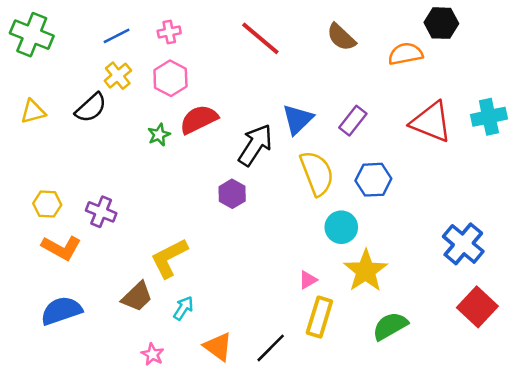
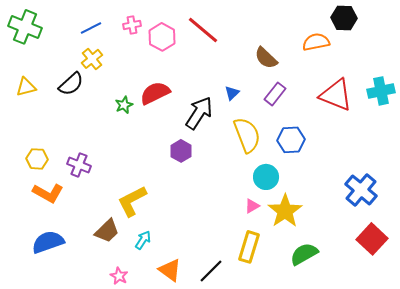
brown semicircle: (341, 37) -> (266, 58), moved
pink hexagon: (170, 78) -> (162, 37), moved
blue triangle: (298, 119) -> (232, 93), size x0.6
pink triangle: (308, 280) -> (252, 206), moved

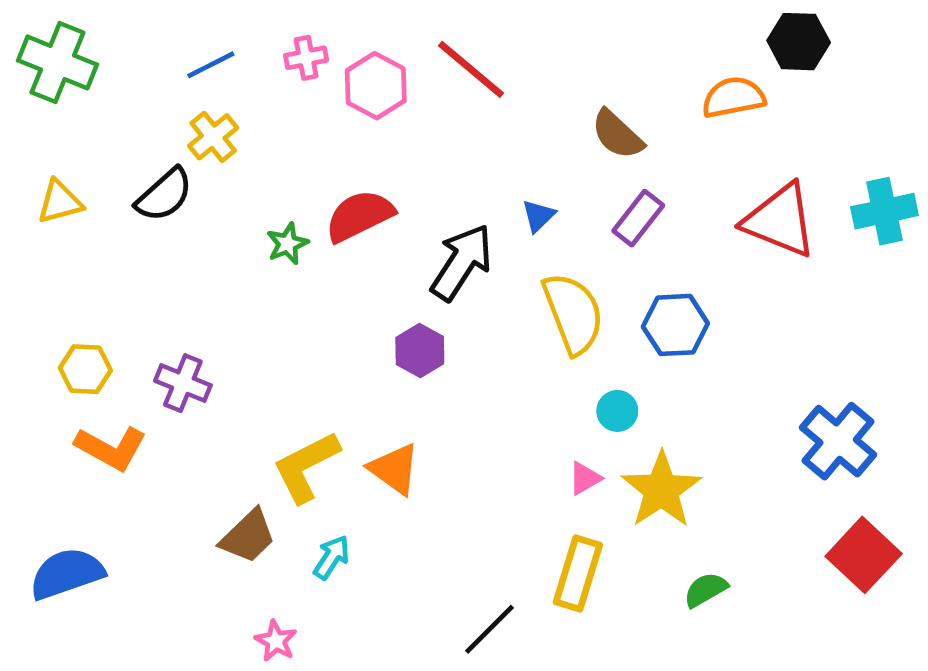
cyan circle: (266, 177) -> (617, 411), size x0.7
blue semicircle: (48, 242) -> (67, 574), moved
green semicircle: (304, 254) -> (706, 590), size x0.7
orange triangle: (170, 270) -> (394, 469), moved

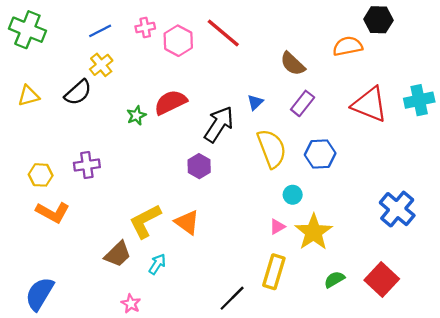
purple cross: (183, 383) -> (87, 165), moved, turned -30
red square: (864, 555) -> (382, 279), moved
blue semicircle: (67, 574) -> (40, 294), moved, turned -40

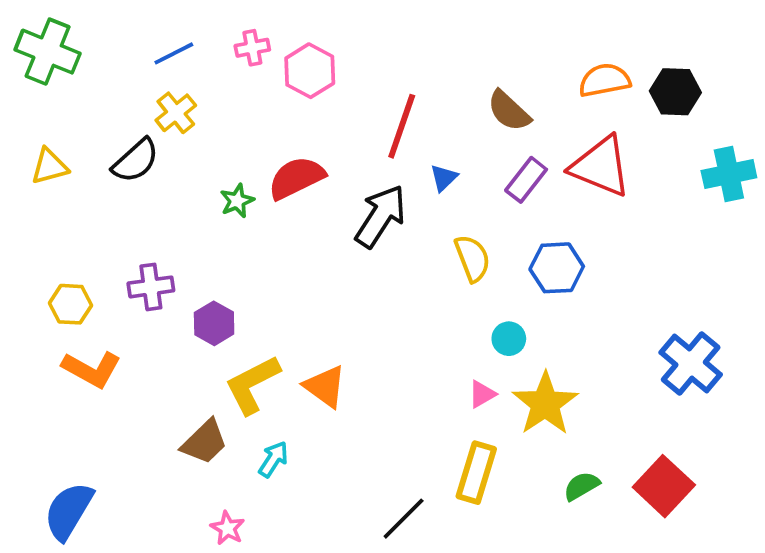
black hexagon: (378, 20) -> (675, 92), moved
red line: (223, 33) -> (402, 126), moved, turned 69
red triangle: (370, 105) -> (601, 166), moved
yellow semicircle: (272, 149) -> (472, 258), size x0.7
purple hexagon: (199, 166) -> (214, 323), moved

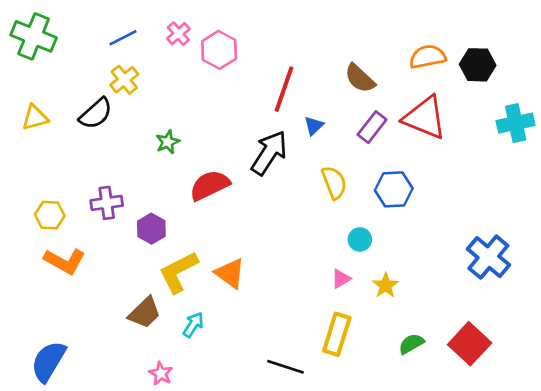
pink cross: (252, 48) -> (178, 34), turned -30
red semicircle: (296, 178) -> (210, 185), moved
yellow star: (545, 404) -> (386, 285), size x0.6
black line: (404, 519) -> (285, 367), turned 63

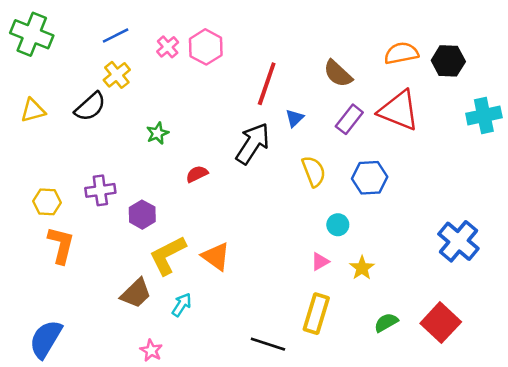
pink cross: (178, 34) -> (168, 47), moved
red semicircle: (210, 185) -> (197, 174), size x0.6
orange L-shape: (65, 261) -> (61, 245), turned -105

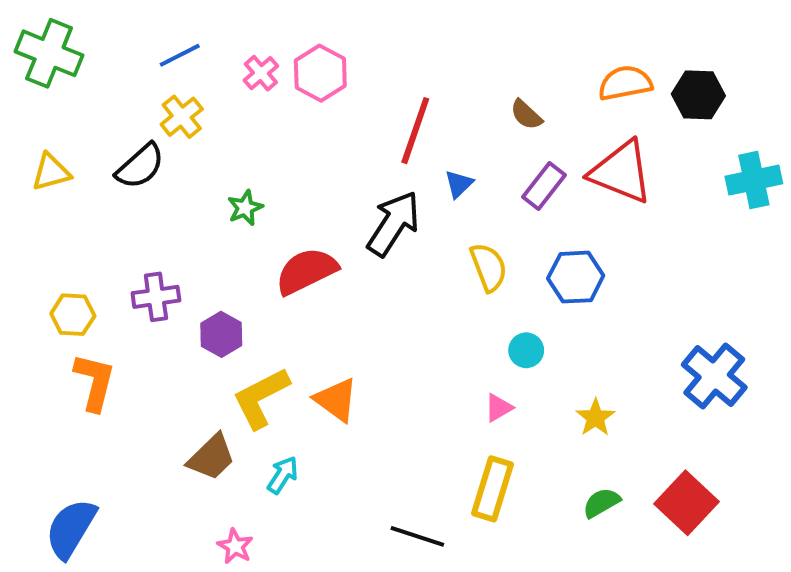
brown semicircle: (338, 74) -> (526, 115), size x0.7
red semicircle: (197, 174) -> (306, 271), size x1.8
yellow star: (362, 268) -> (595, 418), moved

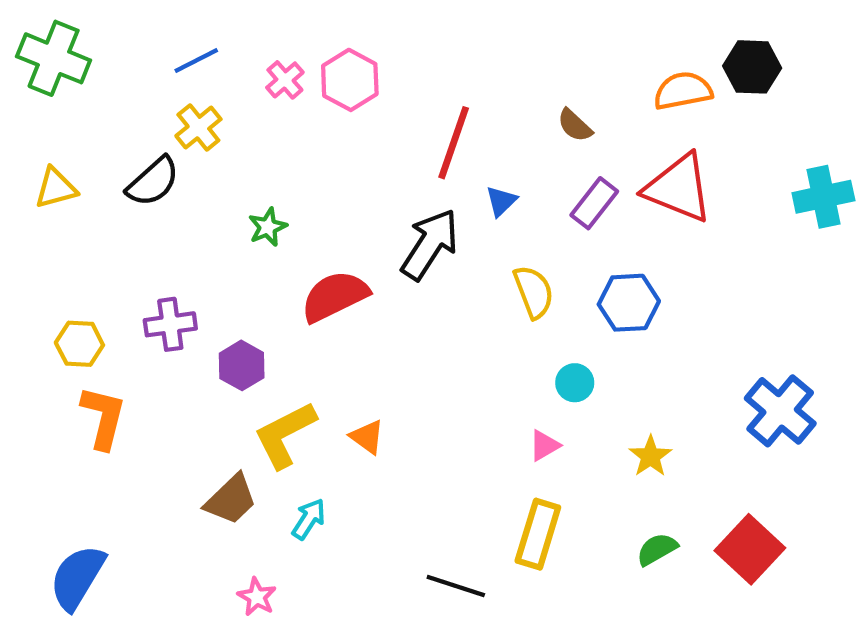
black hexagon: (698, 95) -> (752, 67), moved
orange triangle: (336, 400) -> (367, 437), size x0.7

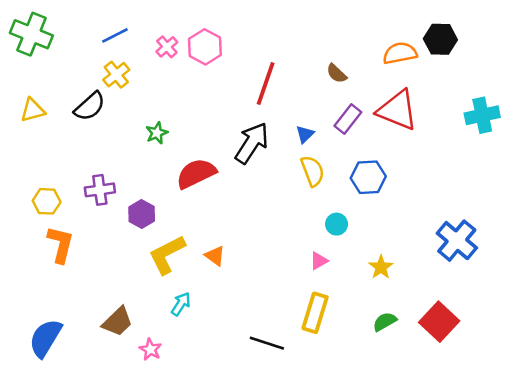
blue triangle: (501, 201) -> (305, 134), moved
brown trapezoid: (231, 500) -> (118, 322), moved

